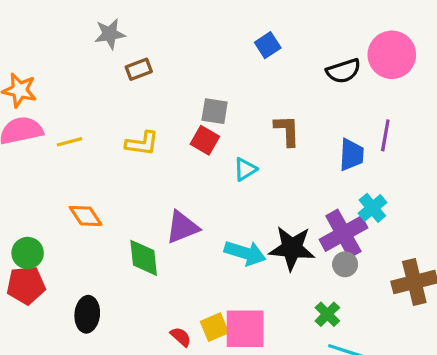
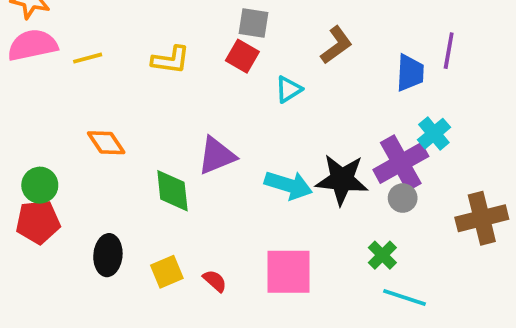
brown L-shape: (287, 131) -> (336, 45), turned 56
yellow square: (215, 327) -> (167, 272), moved

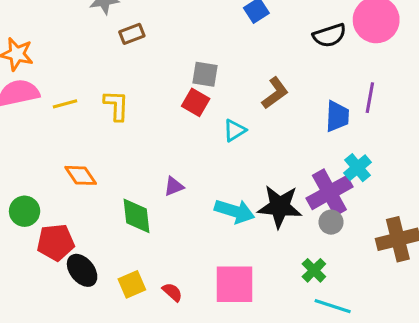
yellow L-shape: (171, 60) -> (116, 105), moved, turned -96
purple triangle: (217, 156) -> (174, 186), size x0.6
red pentagon: (38, 222) -> (56, 242), moved
black ellipse: (108, 255) -> (82, 270), turned -44

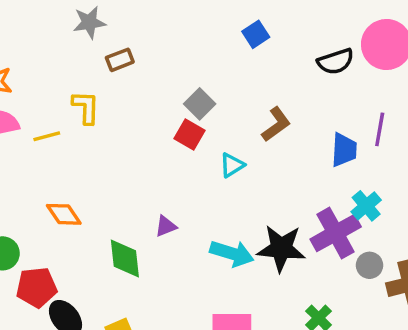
gray square: (205, 74) -> (200, 104), turned 36
yellow L-shape: (116, 105) -> (86, 107), moved
gray circle: (331, 222) -> (370, 265), moved

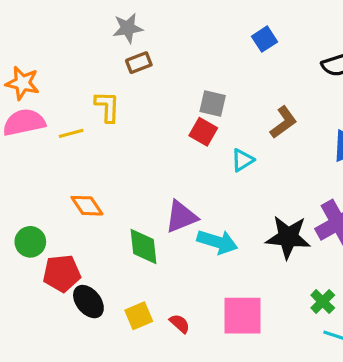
gray star: (89, 22) -> (128, 28), moved
gray square: (200, 104) -> (213, 104), turned -32
purple triangle: (166, 226) -> (181, 217), size x1.6
cyan arrow: (232, 253) -> (217, 242), moved

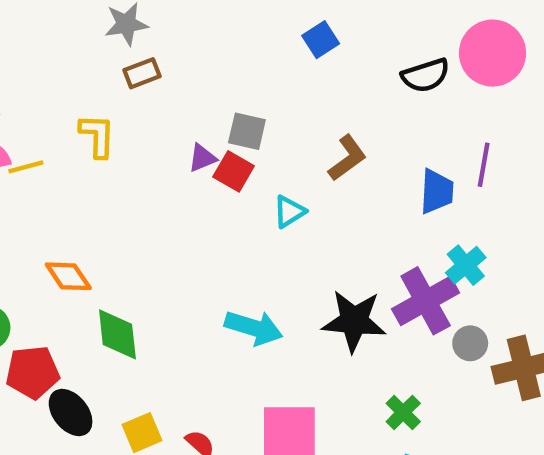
yellow line: (71, 133) -> (26, 167), moved
purple triangle: (181, 217) -> (202, 158), moved, size x0.6
green diamond: (143, 247) -> (117, 334), moved

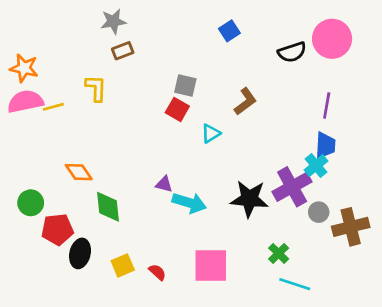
purple triangle: (202, 158) -> (164, 184), moved, turned 36
blue trapezoid: (437, 191) -> (325, 145), moved
black ellipse: (71, 412) -> (80, 253), turned 52

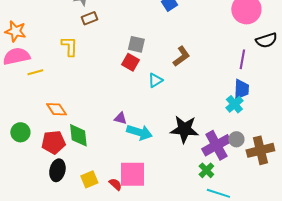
black semicircle: (292, 52) -> (266, 40), moved
yellow line: (53, 107) -> (35, 72), moved
purple cross: (292, 187) -> (216, 145), moved
red pentagon: (57, 229) -> (53, 142), moved
pink square: (211, 265) -> (132, 174), moved

